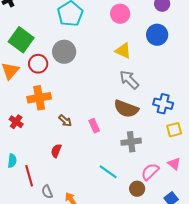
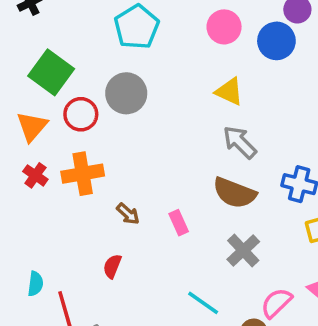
blue circle: (157, 35) -> (276, 41), moved
red cross: (16, 122) -> (35, 175), moved
gray cross: (131, 142) -> (243, 251), turned -36

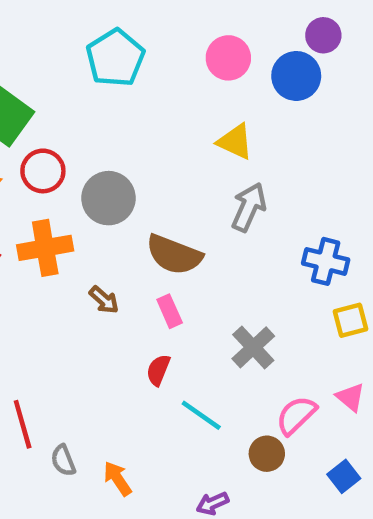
gray circle: (126, 93) -> (108, 198), moved
gray arrow: (240, 142) -> (249, 207), turned 69
brown semicircle: (235, 193) -> (174, 255), moved
red semicircle: (112, 266) -> (158, 370), moved

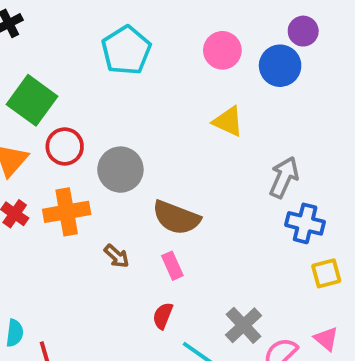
gray arrow: (249, 207) -> (284, 177), moved
gray cross: (253, 347) -> (244, 325), moved

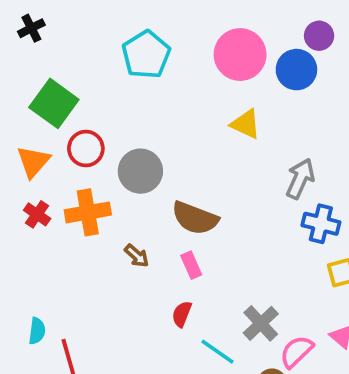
pink circle: (222, 50) -> (240, 55), size x1.4

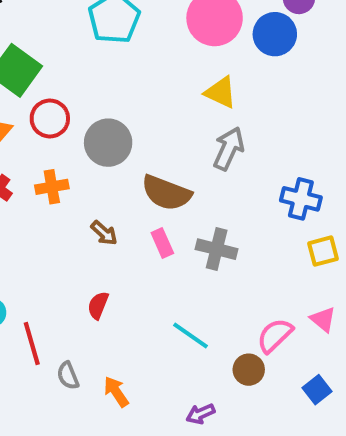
gray arrow: (300, 179) -> (229, 149), moved
orange cross: (88, 212) -> (52, 187), size x0.7
red semicircle: (182, 314) -> (98, 305), moved
gray cross: (261, 323) -> (217, 249), moved, turned -33

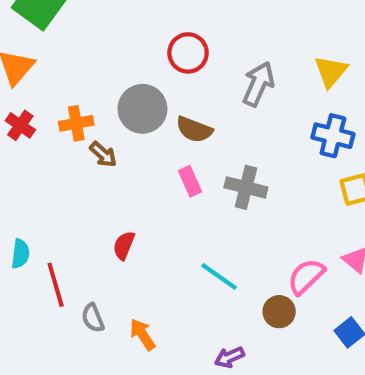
yellow triangle: (221, 92) -> (331, 72), moved, turned 45
red circle: (50, 119) -> (188, 53), moved
gray circle: (108, 143) -> (142, 109), moved
brown semicircle: (166, 193) -> (194, 129), size x0.7
brown arrow: (104, 233) -> (103, 154), moved

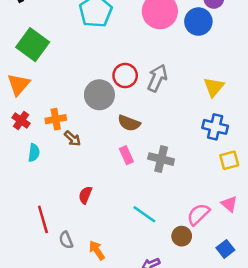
gray arrow: (258, 84) -> (157, 78), moved
gray circle: (142, 109) -> (99, 95), moved
cyan semicircle: (20, 254) -> (34, 153), moved

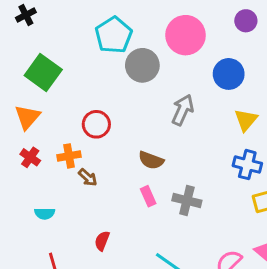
blue circle: (198, 22) -> (229, 74), moved
red circle: (125, 76) -> (96, 124), moved
gray circle: (99, 95) -> (142, 65), moved
cyan semicircle: (34, 153) -> (45, 213), moved, turned 84

